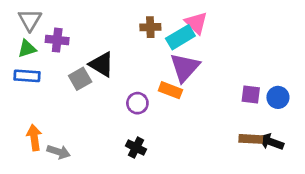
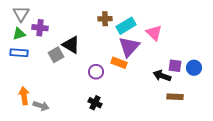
pink triangle: (196, 23) -> (154, 33), moved
black arrow: (271, 142) -> (162, 76), moved

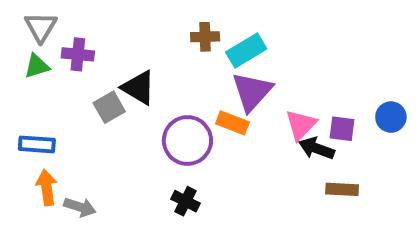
pink triangle: (154, 33) -> (301, 125), moved, turned 30
blue rectangle: (19, 53) -> (37, 144), moved
blue circle: (194, 68) -> (391, 117), moved
purple circle: (96, 72) -> (187, 140), size x1.6

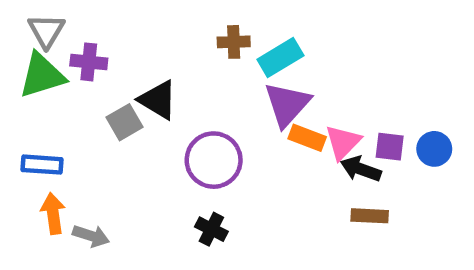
green triangle: (37, 66) -> (42, 75), size x1.6
blue circle: (391, 117) -> (434, 149), moved
orange rectangle: (232, 123) -> (307, 138), moved
brown rectangle: (342, 189) -> (370, 216), moved

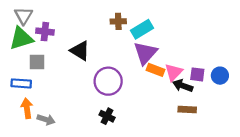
gray square: (124, 122) -> (37, 62), moved, turned 30

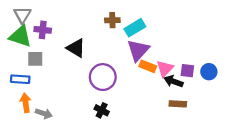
green triangle: (21, 38) -> (20, 36), turned 35

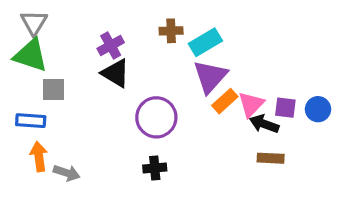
purple cross: (43, 30) -> (111, 46), moved, turned -35
orange rectangle: (148, 66) -> (225, 101), turned -63
black cross: (102, 110) -> (155, 168), turned -32

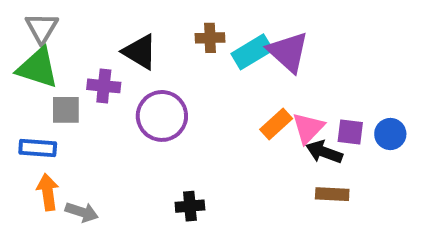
purple cross: (111, 46) -> (104, 86), moved, turned 35
black triangle: (116, 73) -> (140, 52), moved
purple triangle: (210, 77) -> (288, 52), moved, turned -30
purple circle: (156, 117) -> (162, 116), moved

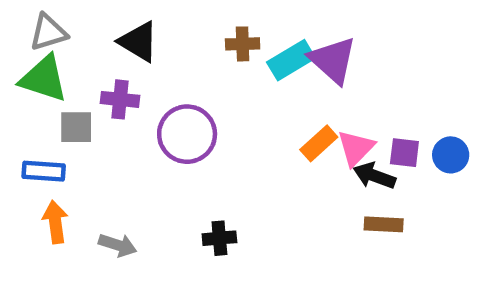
gray triangle: (42, 28) -> (48, 32), turned 42
black triangle: (140, 52) -> (138, 42), moved
gray arrow: (82, 212) -> (118, 245), moved

